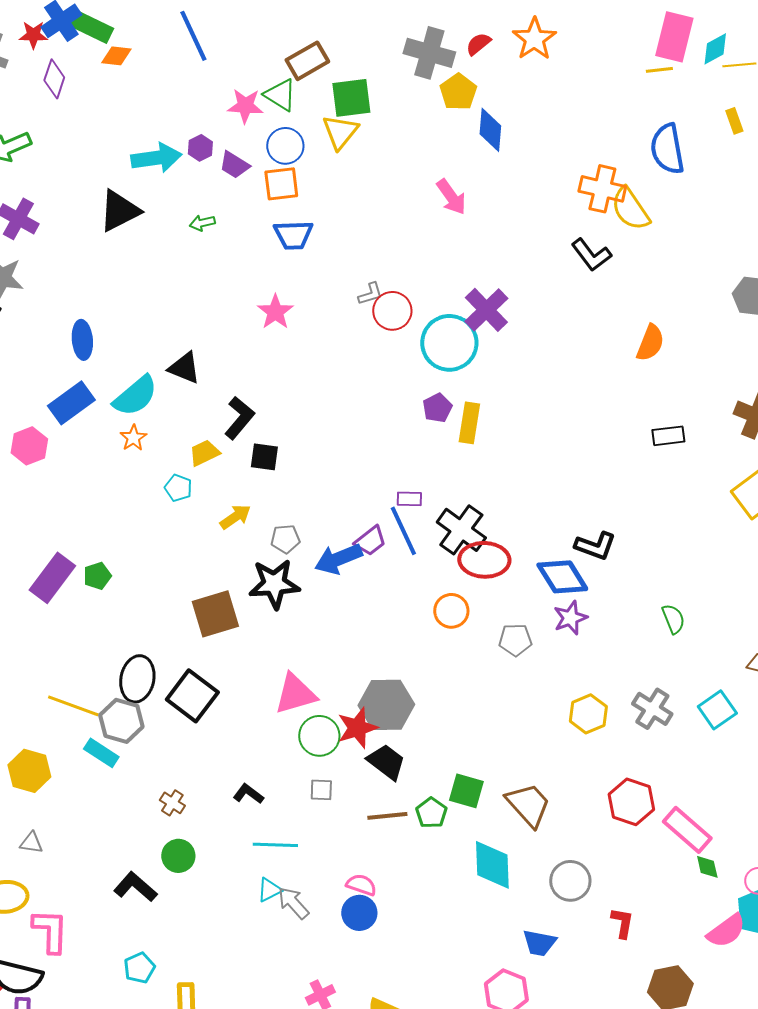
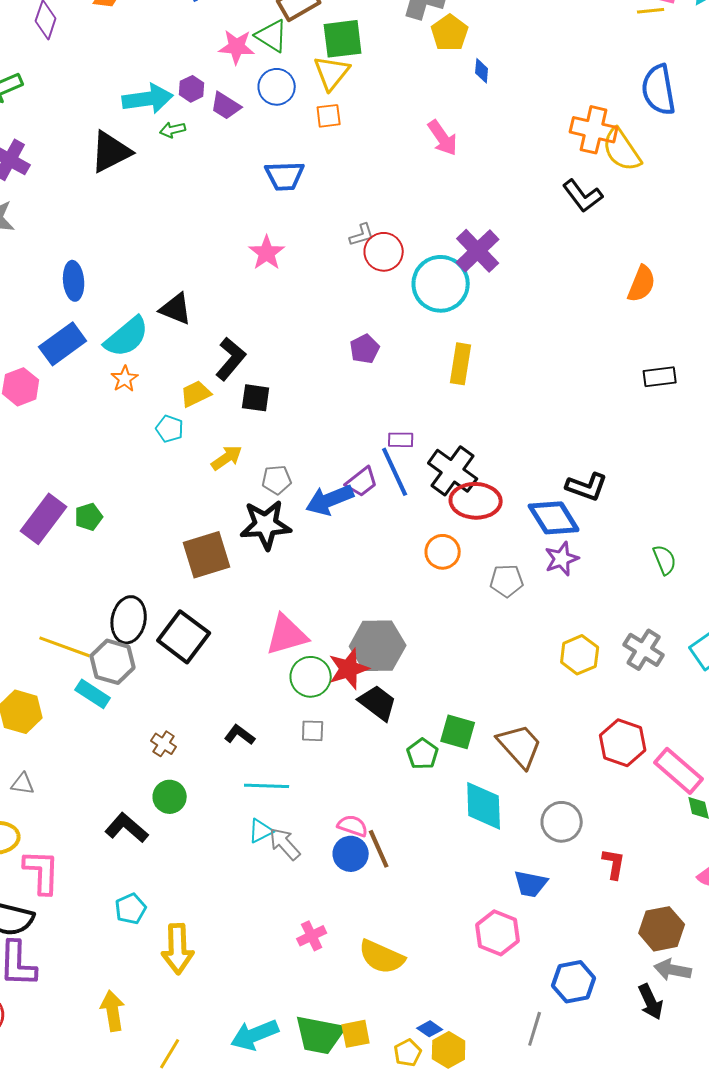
blue diamond: (490, 130) -> (482, 71), size x0.6
orange square: (281, 184) -> (329, 116), moved, size x0.7
green arrow: (202, 223) -> (173, 130), moved
purple pentagon: (437, 408) -> (365, 349), moved
brown line: (387, 816) -> (379, 849), moved, turned 72

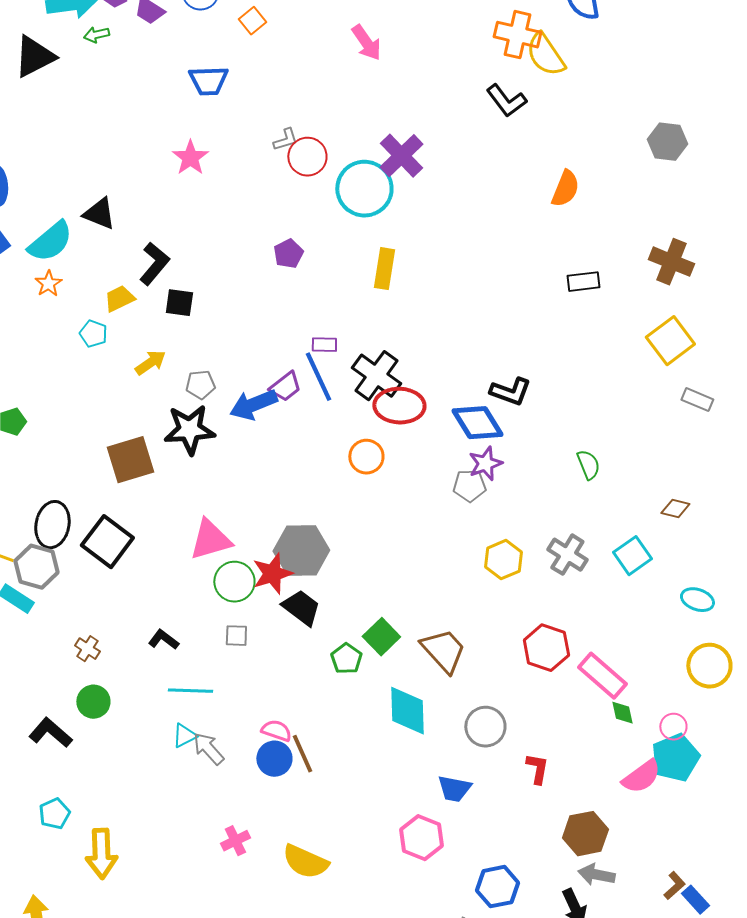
orange square: (329, 116) -> (252, 21), turned -32
gray pentagon: (507, 581) -> (469, 486), moved
green square: (458, 732) -> (381, 637), turned 30

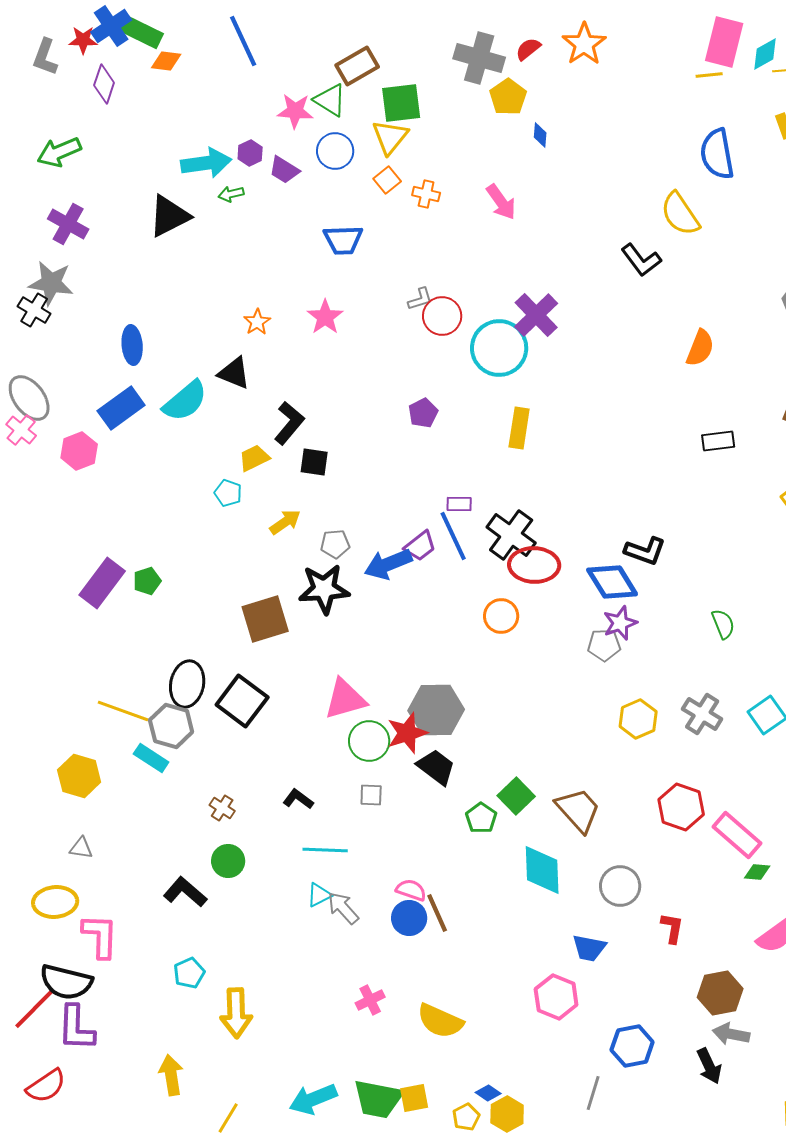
orange cross: (517, 35) -> (426, 194), moved, size x0.6
orange star: (48, 284) -> (257, 322), moved
green diamond: (622, 713) -> (757, 872), turned -72

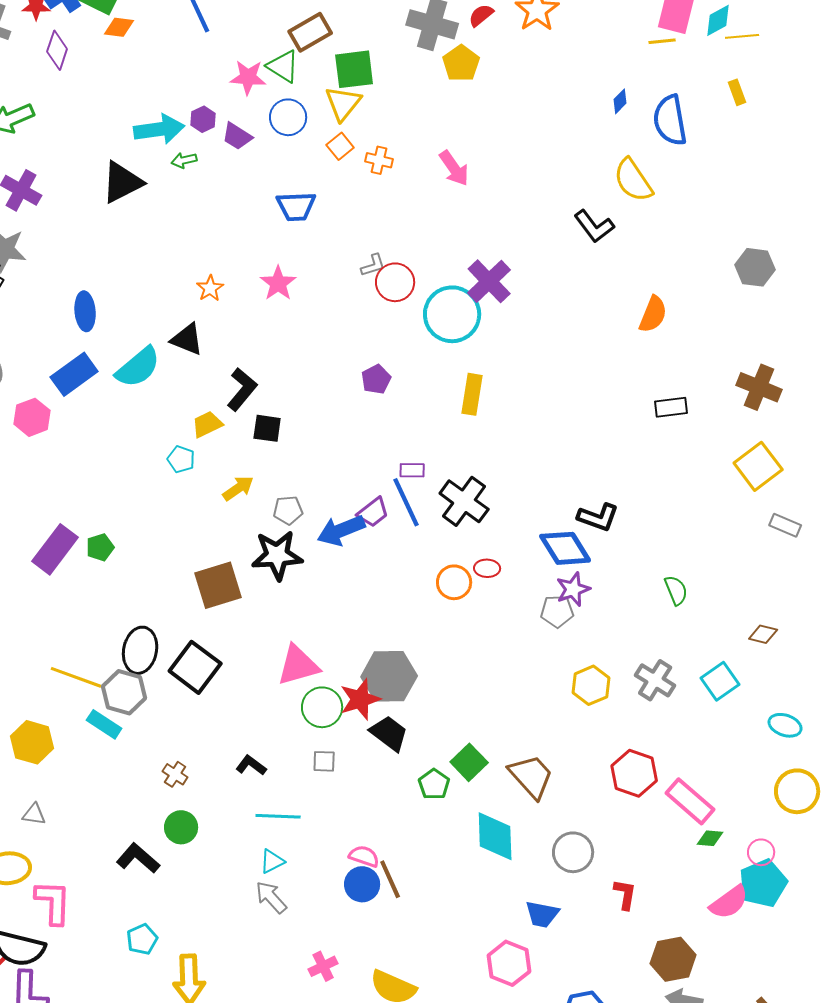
blue diamond: (540, 135) -> (620, 101), moved, turned 40
red ellipse: (534, 565) -> (487, 568), moved, size x0.5
gray arrow: (343, 908) -> (271, 897), moved

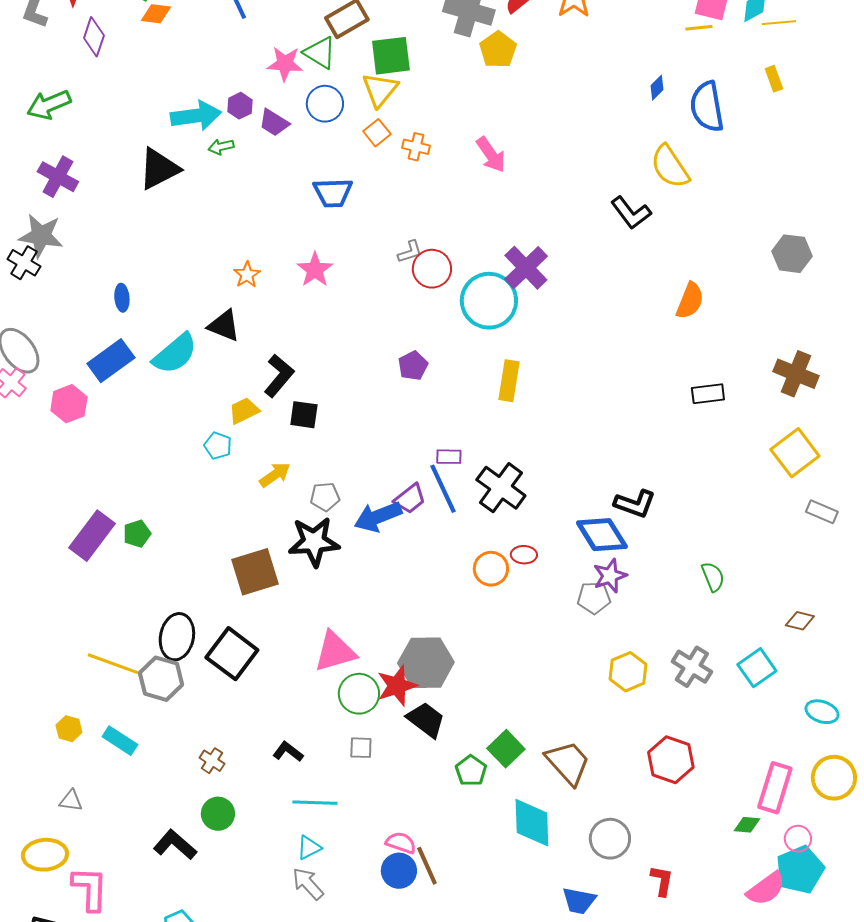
blue ellipse: (85, 311) -> (122, 298), size x0.7
cyan rectangle: (104, 724) -> (120, 741), moved
yellow hexagon: (32, 742) -> (69, 729), size x0.6
pink rectangle: (690, 801) -> (775, 788), moved, turned 66

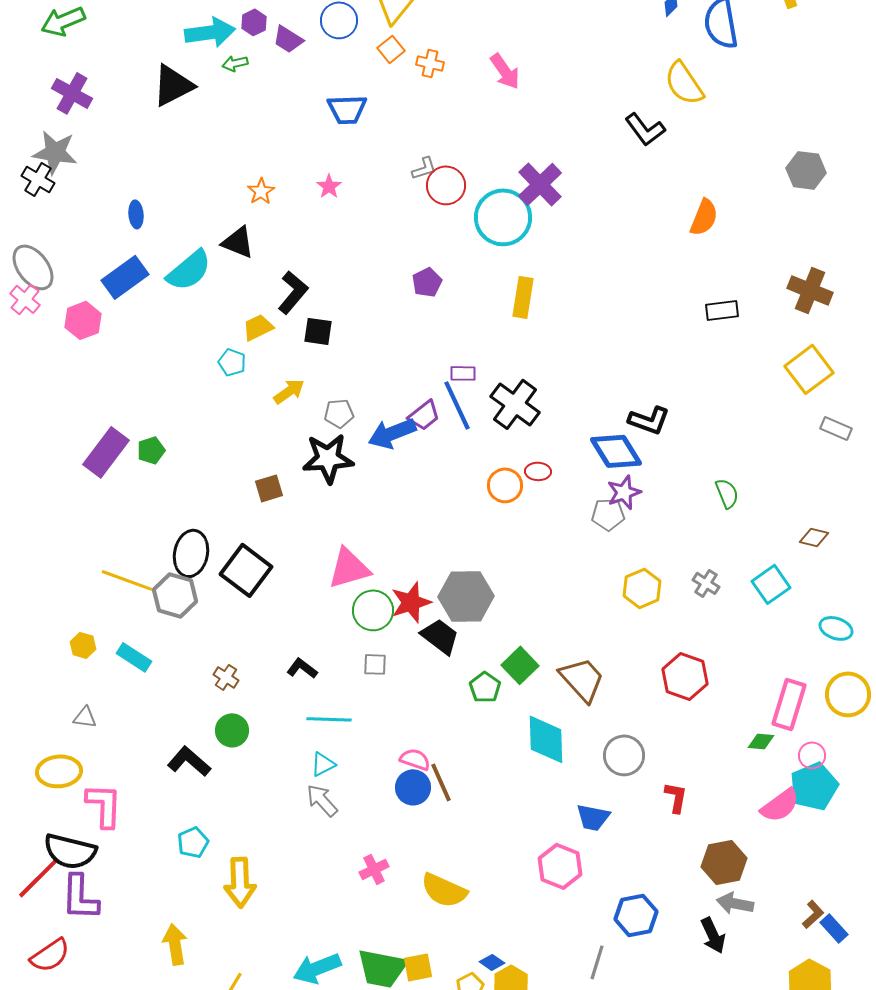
pink star: (315, 270) -> (329, 186), size x0.7
brown square: (255, 572) -> (269, 488), size x0.6
gray hexagon: (426, 663) -> (466, 596), moved
gray cross: (692, 667) -> (706, 583), size x0.7

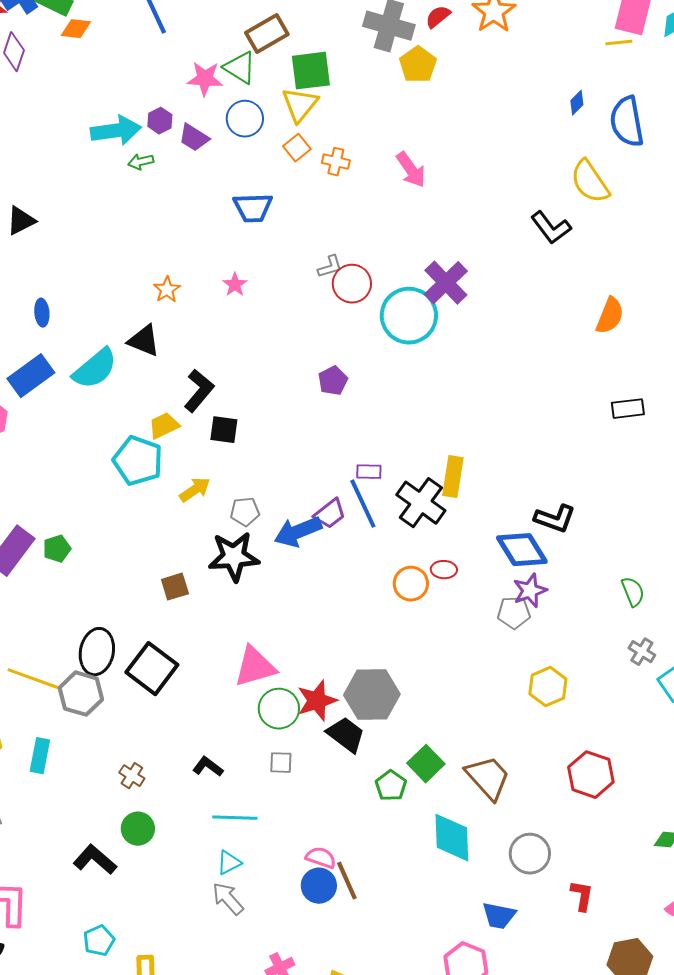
black triangle: (173, 85) -> (21, 221), moved, size x0.7
yellow rectangle: (523, 297) -> (453, 477), moved
cyan pentagon: (232, 362) -> (138, 461), size x1.8
gray cross: (706, 583) -> (642, 652), moved
cyan rectangle: (134, 657) -> (40, 756), turned 68

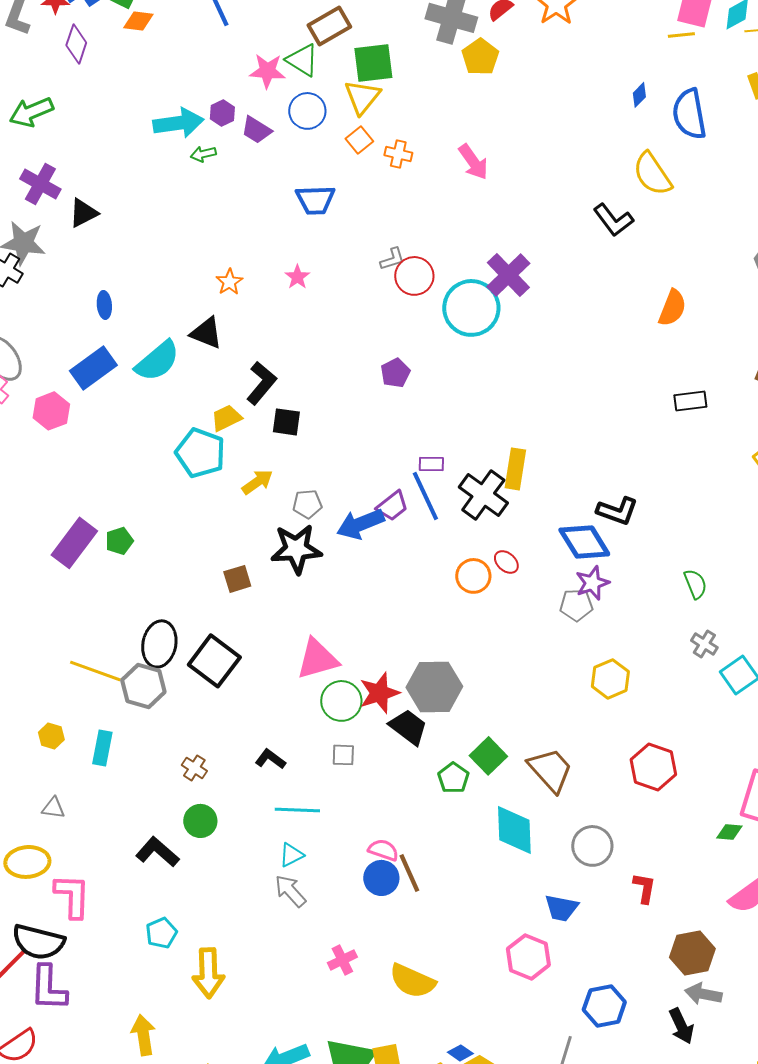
red ellipse: (444, 570) -> (506, 562), turned 40

